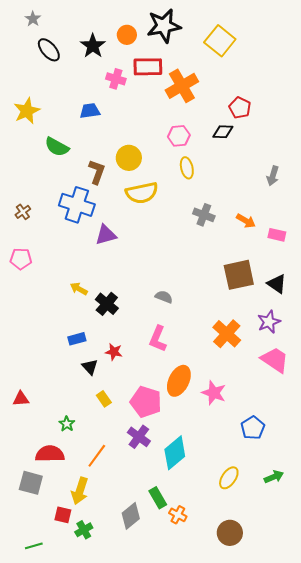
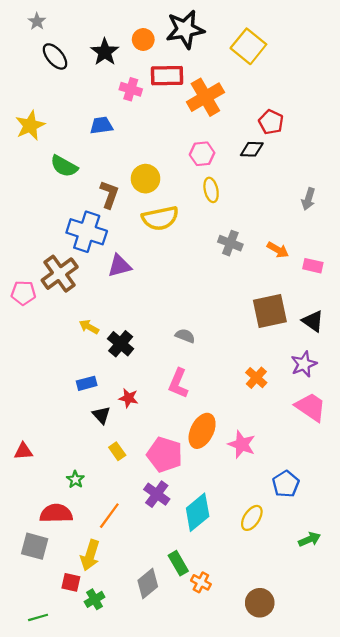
brown cross: (23, 212) -> (60, 274), moved, size x2.0
orange cross: (227, 334) -> (256, 378), size x0.7
yellow ellipse: (229, 478) -> (252, 518), moved

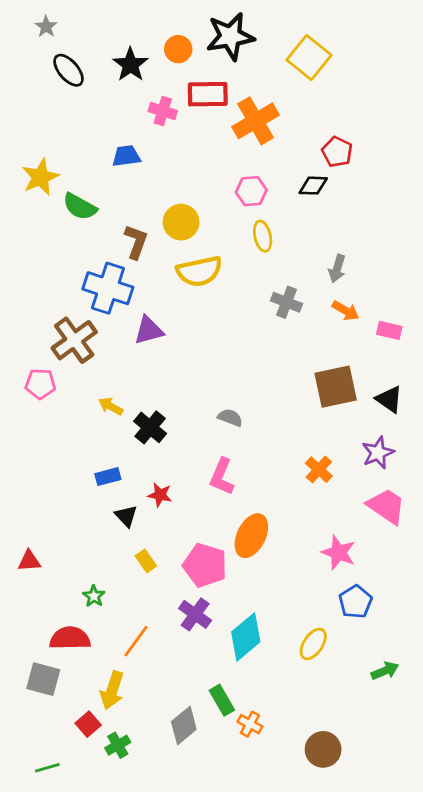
yellow star: (30, 125) -> (40, 177), moved
gray arrow: (308, 199) -> (337, 268), moved
pink pentagon: (23, 293) -> (40, 384), moved
pink star: (242, 444) -> (339, 553), moved
red square: (71, 582) -> (88, 724), turned 36

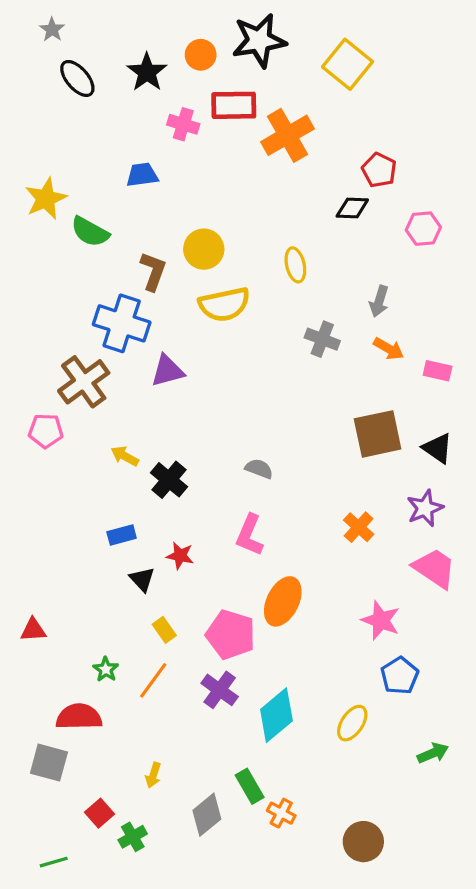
pink hexagon: (251, 191) -> (423, 229), moved
orange line: (136, 641) -> (153, 680), moved
yellow arrow: (112, 690) -> (153, 775), moved, size x0.6

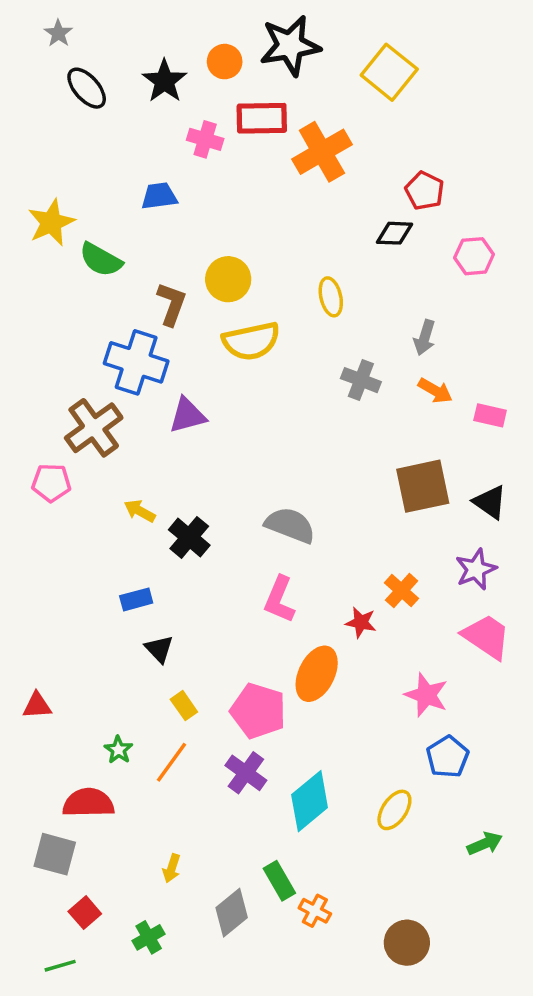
gray semicircle: (259, 469) -> (290, 525), size x1.6
red star: (180, 556) -> (361, 622), moved
red square: (99, 813) -> (85, 913), moved

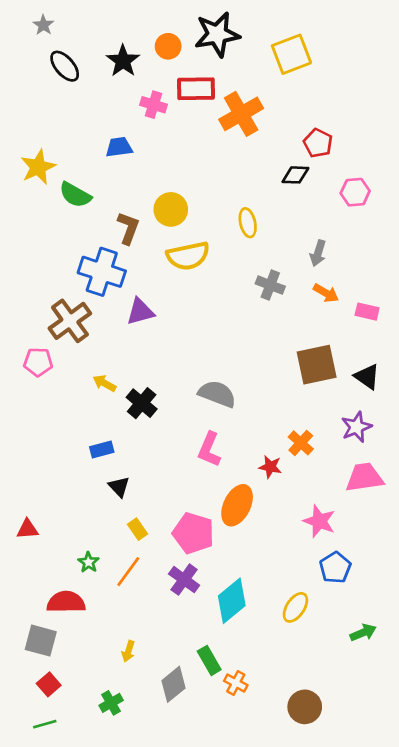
yellow square: (389, 72) -> (291, 54), turned 30
pink trapezoid: (486, 637) -> (364, 477), turned -42
red square: (85, 913) -> (49, 684), moved

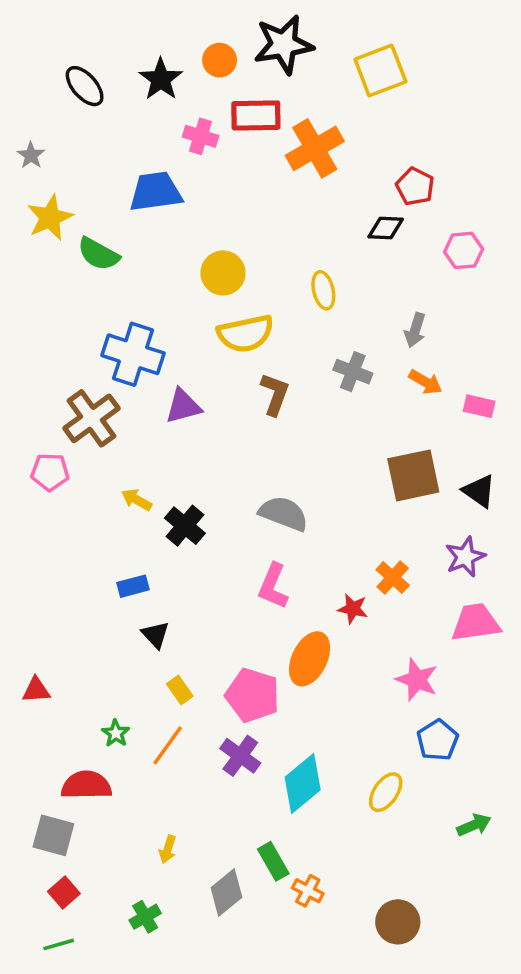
gray star: (43, 25) -> (31, 155), moved
blue trapezoid: (119, 147) -> (156, 192), size x1.5
brown L-shape: (128, 228) -> (275, 394), moved

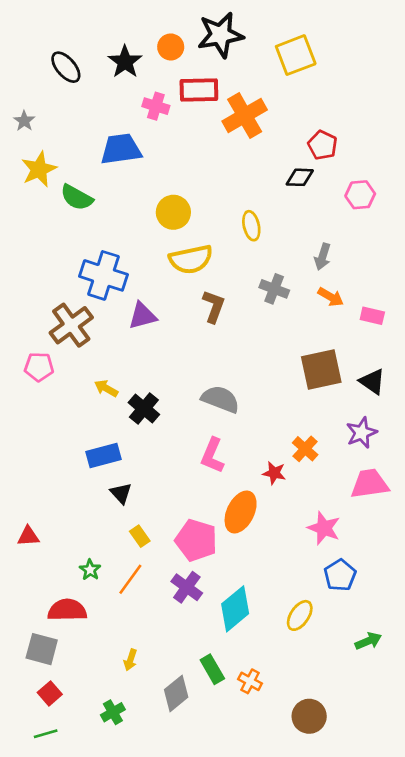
blue rectangle: (133, 586) -> (103, 456), size x1.4
orange cross: (308, 891) -> (250, 681), moved

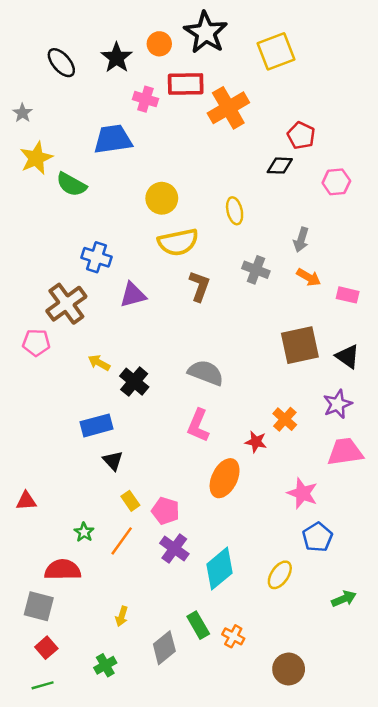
black star: (220, 35) -> (206, 33), turned -30
blue cross: (103, 275) -> (97, 257), size x0.7
pink pentagon: (196, 540) -> (166, 511), moved, size x0.7

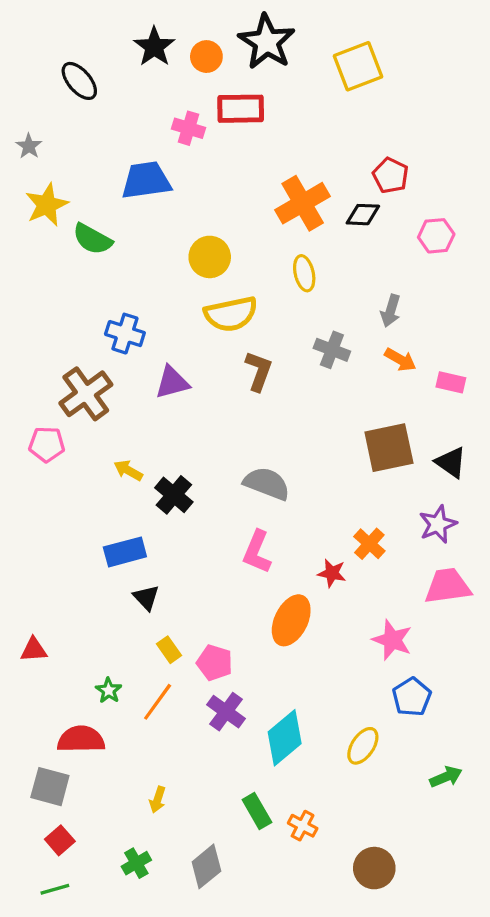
black star: (117, 58) -> (154, 47), moved
orange cross: (228, 108) -> (303, 203), moved
gray diamond: (164, 648) -> (206, 866), moved

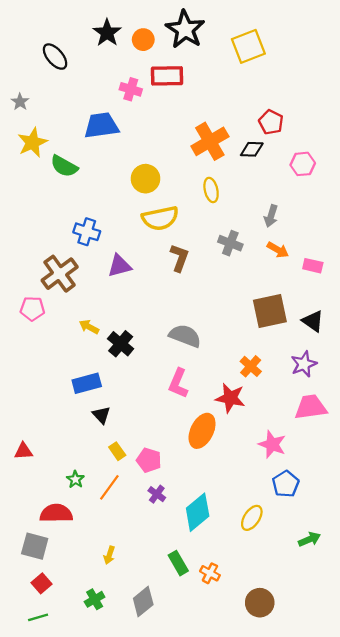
orange cross: (369, 544) -> (251, 366), moved
red star: (332, 573) -> (230, 398), size x1.5
purple cross: (226, 712) -> (157, 494), size x0.7

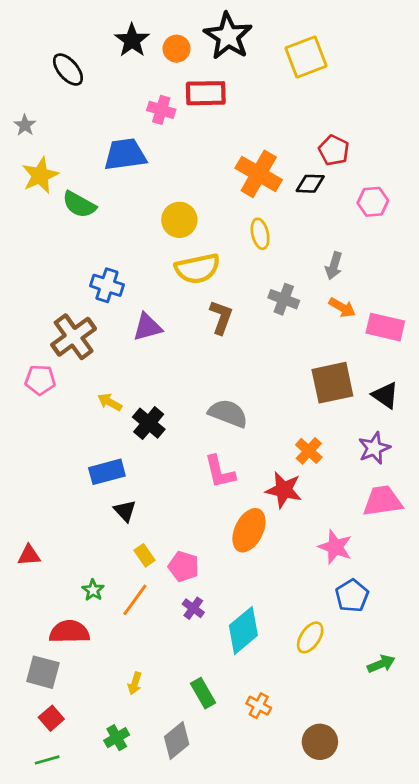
orange cross: (210, 141) -> (259, 174), turned -30
pink rectangle: (313, 266) -> (385, 327), size x1.5
pink L-shape: (178, 383) -> (220, 472), turned -36
green rectangle: (178, 563) -> (203, 693), moved

